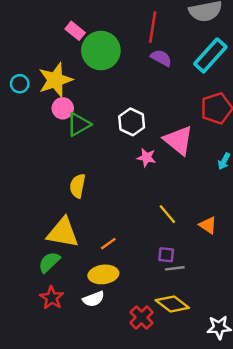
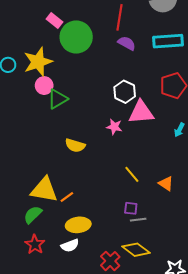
cyan rectangle: (210, 55) -> (168, 41), turned 44
white hexagon: (132, 122) -> (125, 92), moved
pink triangle: (178, 140) -> (141, 112), turned -44
yellow semicircle: (78, 186) -> (75, 145), moved, turned -84
orange line: (108, 244) -> (67, 197), moved

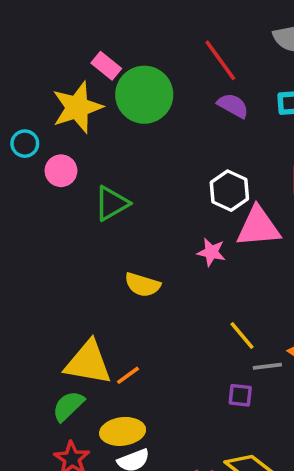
red line: (119, 17) -> (220, 60), turned -45
yellow star: (38, 62) -> (77, 107), moved
pink circle: (44, 86) -> (61, 171), moved
gray line: (138, 220) -> (267, 366), moved
yellow ellipse: (78, 225) -> (123, 431), moved

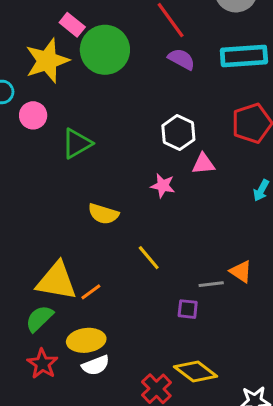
pink triangle: (258, 227) -> (203, 164), size x0.6
yellow line: (242, 335) -> (149, 258), moved

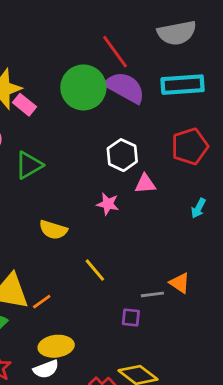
pink rectangle: (72, 25) -> (24, 105), moved
green circle: (105, 50) -> (83, 87), moved
purple semicircle: (181, 59) -> (125, 87), size x1.6
yellow ellipse: (86, 340) -> (56, 346), moved

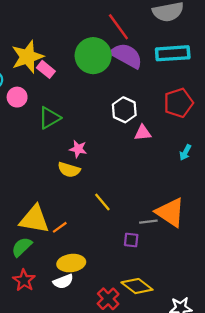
pink star: (108, 204) -> (78, 149), moved
orange triangle: (180, 283) -> (170, 212), size x1.8

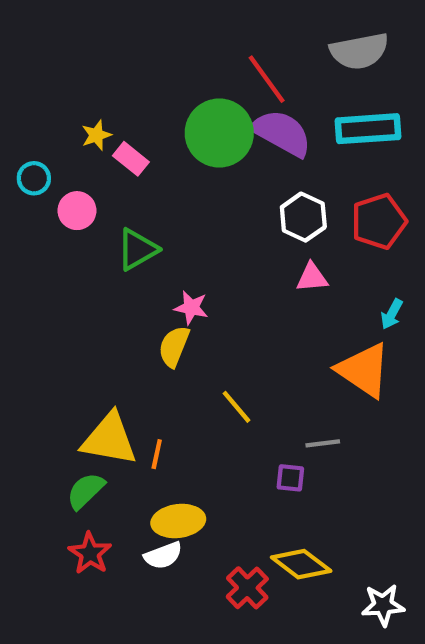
yellow star: (27, 57) -> (96, 135), size x0.5
white hexagon: (124, 110) -> (303, 217), moved
yellow semicircle: (69, 170) -> (174, 346), turned 95
orange triangle: (170, 212) -> (364, 370), moved
orange line: (60, 227) -> (157, 454), turned -42

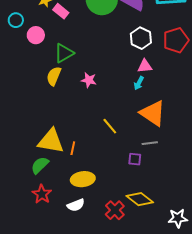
cyan arrow: (392, 314) -> (139, 83), moved
yellow semicircle: (174, 346) -> (54, 76), moved
orange triangle: (364, 370) -> (153, 113), moved
white semicircle: (163, 555) -> (76, 205), moved

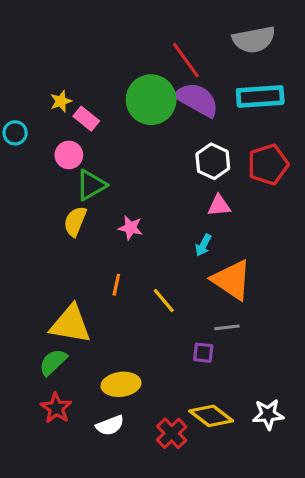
pink circle: (36, 35) -> (69, 155), moved
cyan arrow: (139, 83) -> (203, 245), moved
orange line: (73, 148) -> (116, 285), moved
white star: (178, 218) -> (268, 414), moved

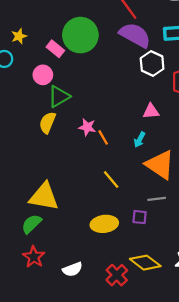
green circle: (151, 100) -> (80, 35), moved
yellow star: (61, 101) -> (19, 36), moved
white hexagon: (213, 161) -> (152, 63), moved
orange line: (116, 285) -> (103, 137), moved, turned -42
yellow ellipse: (121, 384) -> (104, 224), moved

